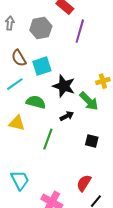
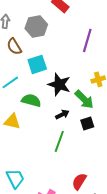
purple line: (80, 31) -> (87, 40), moved
brown semicircle: (19, 58) -> (14, 46), moved
green line: (48, 139) -> (59, 141), moved
black square: (92, 141) -> (87, 123), moved, turned -32

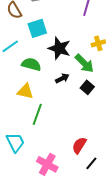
yellow triangle: (12, 121) -> (25, 91), moved
black square: (87, 123) -> (87, 87), turned -32
green line: (59, 141) -> (37, 114), moved

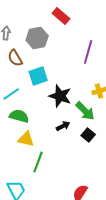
green semicircle: (31, 64) -> (19, 116), moved

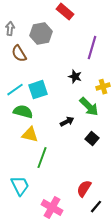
cyan square: (38, 76) -> (38, 90), moved
black star: (60, 96) -> (75, 77), moved, size x0.6
black square: (88, 135) -> (92, 139), moved

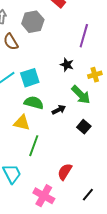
green semicircle: (23, 112) -> (34, 103), moved
red semicircle: (84, 189) -> (65, 172), moved

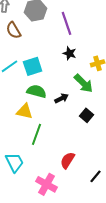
purple line: (84, 36) -> (67, 23), moved, turned -35
black line: (88, 195) -> (96, 176), moved

